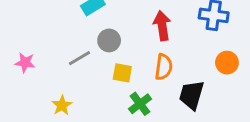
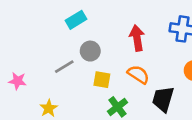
pink star: (25, 63) -> (17, 81), moved
orange semicircle: (164, 67) -> (138, 74), turned -65

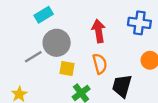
gray circle: (90, 51) -> (57, 43), size x1.5
orange semicircle: (138, 74) -> (100, 64), turned 42

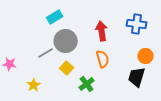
yellow square: (67, 68) -> (67, 68), moved, turned 32
black trapezoid: (122, 86) -> (137, 77), moved

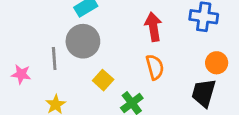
gray circle: (66, 41) -> (83, 41), moved
gray line: (46, 53) -> (54, 58), moved, turned -63

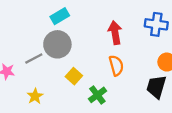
gray line: (54, 58) -> (34, 58), turned 66

